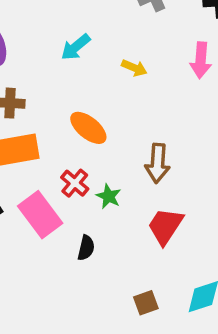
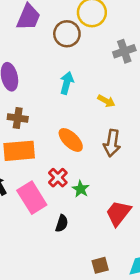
cyan arrow: (76, 47) -> (67, 83), turned 140
brown arrow: (158, 163) -> (112, 143), moved

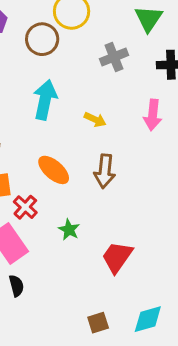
cyan arrow: (67, 83) -> (45, 100), size x1.4
red cross: (58, 178) -> (25, 207), moved
black semicircle: (62, 223) -> (16, 286), moved, turned -30

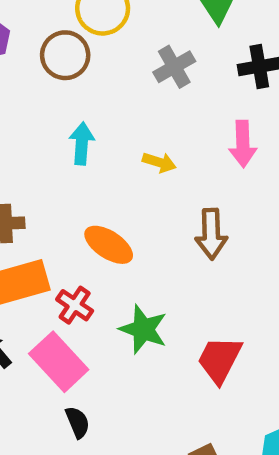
cyan arrow: (45, 100) -> (82, 144), size x0.7
brown arrow: (105, 171) -> (211, 234), moved
green star: (69, 230) -> (143, 329), size x1.5

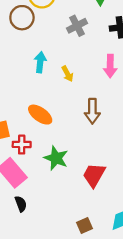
cyan arrow: (82, 144) -> (40, 62), moved
yellow arrow: (159, 162) -> (67, 74), turned 42
red cross: (75, 305) -> (22, 144), turned -36

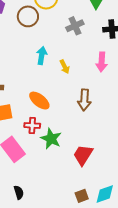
red cross: (22, 144) -> (32, 125), moved
black semicircle: (21, 204) -> (19, 192), moved
brown square: (85, 226) -> (82, 196), moved

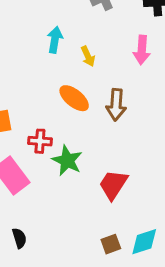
orange ellipse: (39, 101) -> (74, 98), moved

